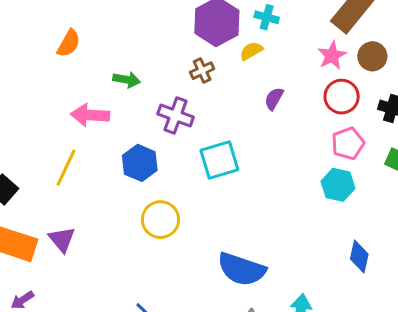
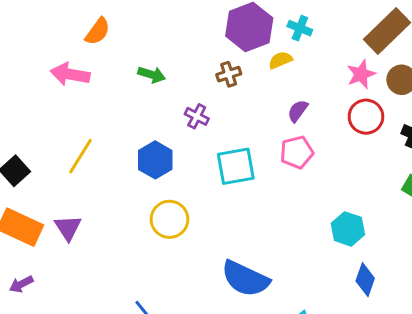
pink arrow: (90, 115) -> (70, 74), moved
purple cross: (176, 115) -> (197, 116), size x0.7
pink pentagon: (348, 143) -> (297, 152), moved
cyan hexagon: (338, 185) -> (348, 229), moved

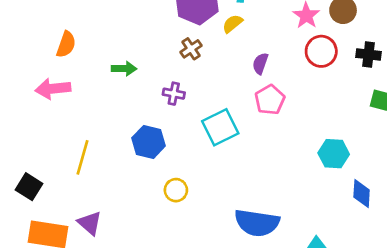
yellow circle: (169, 219) -> (176, 190), size x0.7

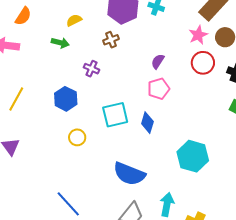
yellow semicircle: (232, 24) -> (74, 20), moved
cyan square: (220, 127) -> (115, 115), moved
cyan hexagon: (334, 154) -> (193, 156), moved, size x1.4
blue diamond: (362, 193) -> (147, 123), moved

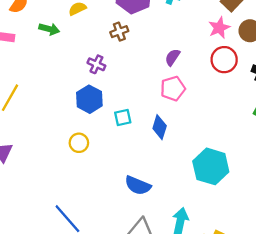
green arrow: (60, 43) -> (49, 29), moved
blue hexagon: (66, 99) -> (89, 99), moved
cyan square: (115, 115) -> (123, 118), size x0.6
blue semicircle: (129, 174) -> (138, 185), size x0.7

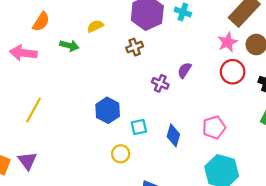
purple cross: (96, 64) -> (160, 83), moved
pink pentagon: (173, 89) -> (214, 127), moved
yellow circle: (79, 143) -> (121, 154), moved

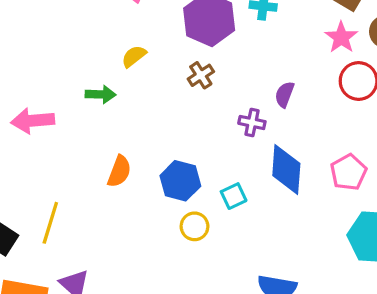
orange semicircle: (41, 22) -> (119, 171), moved
yellow line: (34, 110) -> (50, 223), moved
blue diamond: (173, 135) -> (286, 170), moved, size x1.4
yellow circle: (121, 154) -> (195, 226), moved

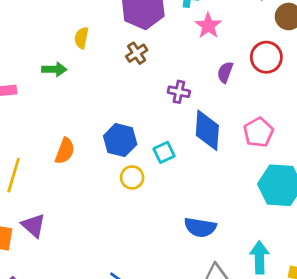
pink star: (341, 37) -> (208, 26), moved
yellow semicircle: (134, 56) -> (81, 38), turned -40
purple semicircle: (285, 94) -> (225, 72), moved
orange semicircle: (119, 171) -> (65, 151), moved

